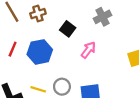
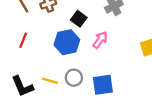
blue hexagon: (40, 52) -> (67, 42), moved

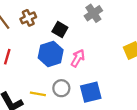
pink arrow: (100, 40) -> (78, 58), moved

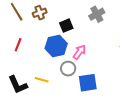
black square: (60, 30) -> (66, 26), turned 32
gray circle: (61, 88) -> (68, 69), moved

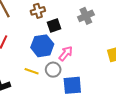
brown cross: (40, 13) -> (38, 11), moved
yellow line: (42, 80) -> (32, 71), moved

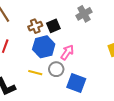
brown cross: (38, 11) -> (35, 26), moved
blue square: (72, 85) -> (76, 83), turned 30

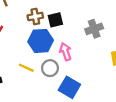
gray cross: (84, 14) -> (94, 29), moved
pink arrow: (67, 52) -> (65, 52), turned -63

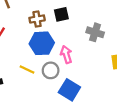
black square: (55, 20) -> (61, 14), moved
gray cross: (94, 29) -> (95, 32), turned 36

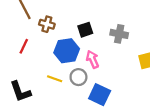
black square: (61, 14) -> (85, 30), moved
brown cross: (37, 19) -> (47, 24), moved, turned 32

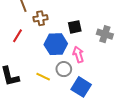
brown cross: (47, 24) -> (41, 18), turned -32
yellow line: (55, 79) -> (43, 77), moved

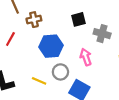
black square: (75, 27) -> (78, 19), moved
pink arrow: (78, 54) -> (86, 57), moved

